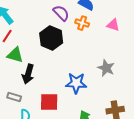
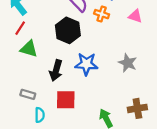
black arrow: (28, 74) -> (56, 70), moved
blue star: (76, 83) -> (86, 64), moved

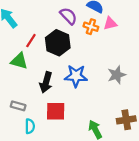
pink triangle: (135, 16) -> (110, 23), moved, turned -32
red line: (20, 28) -> (31, 41), moved
gray star: (128, 63) -> (117, 75), turned 30

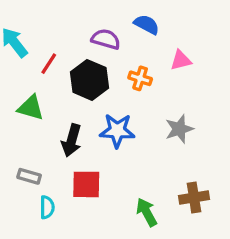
purple semicircle: (68, 16) -> (106, 39), turned -30
pink triangle: (110, 23) -> (181, 60), moved
orange cross: (91, 27) -> (140, 78), moved
red line: (31, 41) -> (49, 64), moved

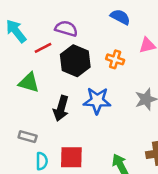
purple semicircle: (106, 39) -> (66, 29), moved
red line: (49, 64) -> (43, 48), turned 30
red square: (86, 184) -> (71, 157), moved

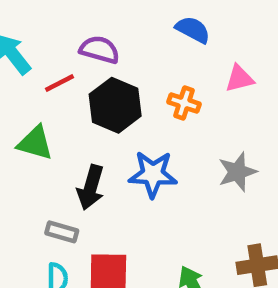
gray rectangle: (28, 137) -> (62, 232), moved

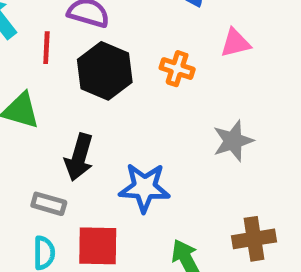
red line: (60, 83) -> (46, 48), turned -60
blue star: (153, 174) -> (144, 188), moved

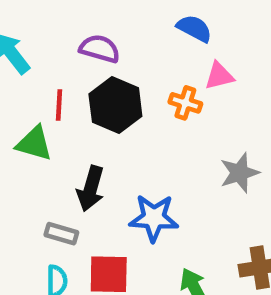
pink triangle: (235, 43) -> (219, 76), moved
red line: (46, 48) -> (59, 105), moved

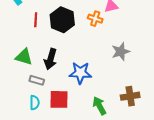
green triangle: (34, 143) -> (24, 57), moved

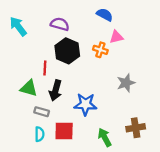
red line: (36, 20) -> (45, 68), moved

